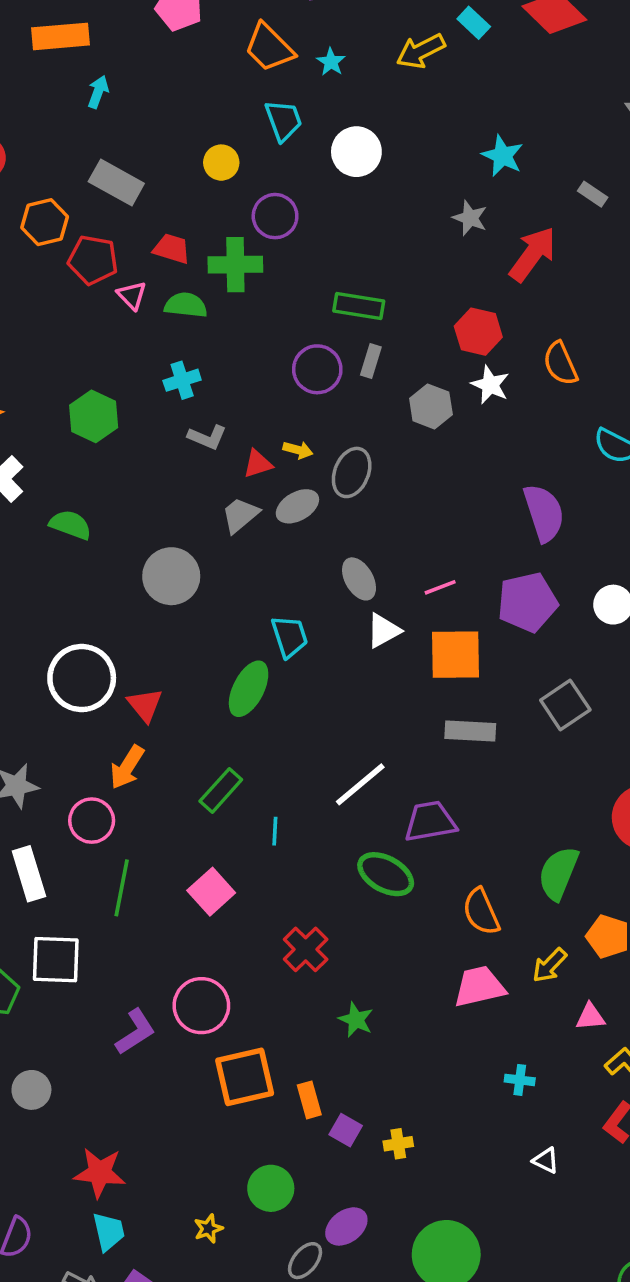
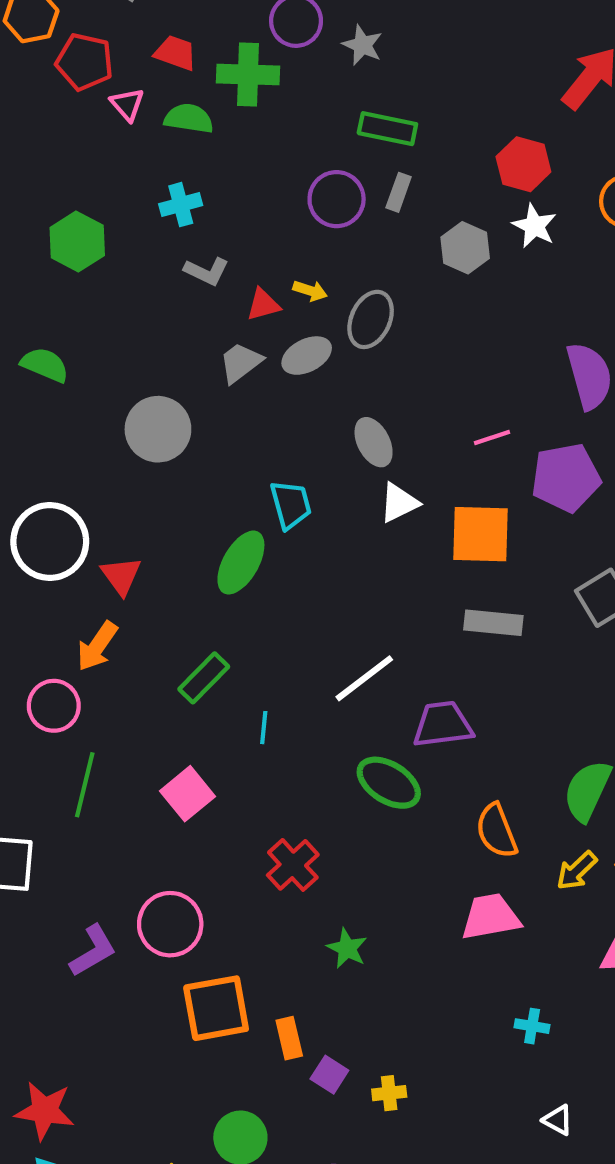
gray star: (470, 218) -> (362, 45), moved
pink line: (440, 587) -> (492, 437), moved
yellow arrow: (550, 965) -> (577, 871), moved

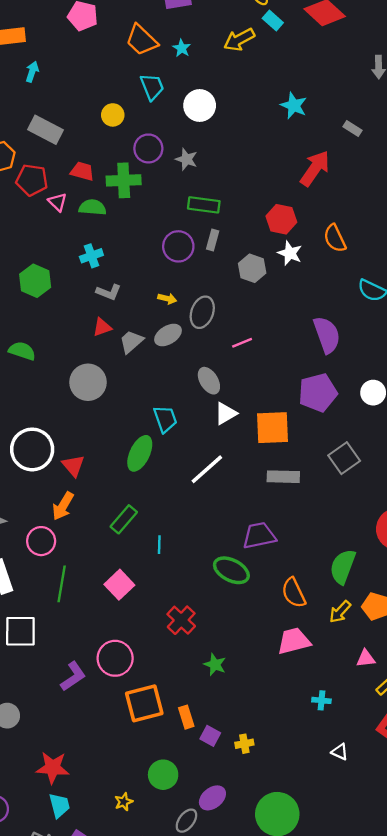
red triangle: (263, 305) -> (102, 327), moved
pink line: (492, 437) -> (242, 343), moved
white line: (364, 678) -> (207, 469), moved

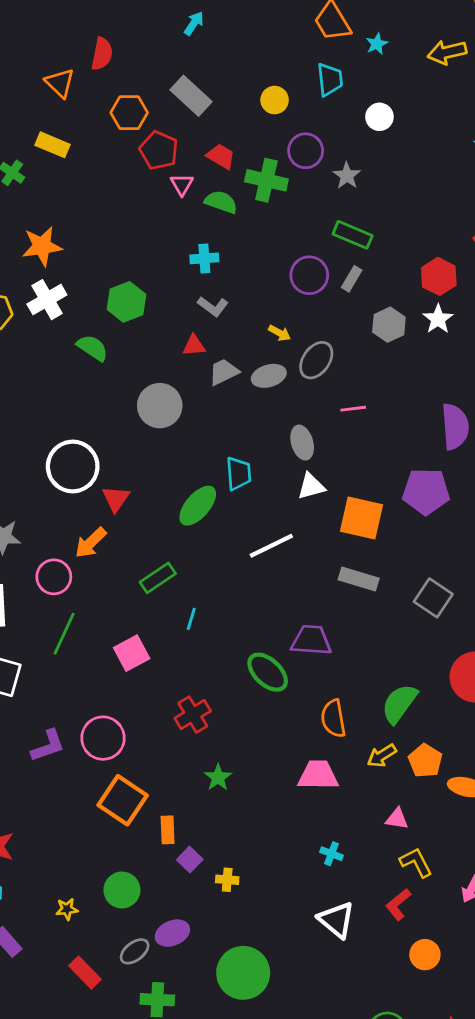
white circle: (200, 105) -> (379, 117), size x0.7
green hexagon: (35, 281) -> (126, 302), moved
gray square: (344, 458) -> (433, 598), moved, turned -36
orange square: (144, 703) -> (123, 800), turned 33
white triangle: (340, 752) -> (336, 920), size x1.8

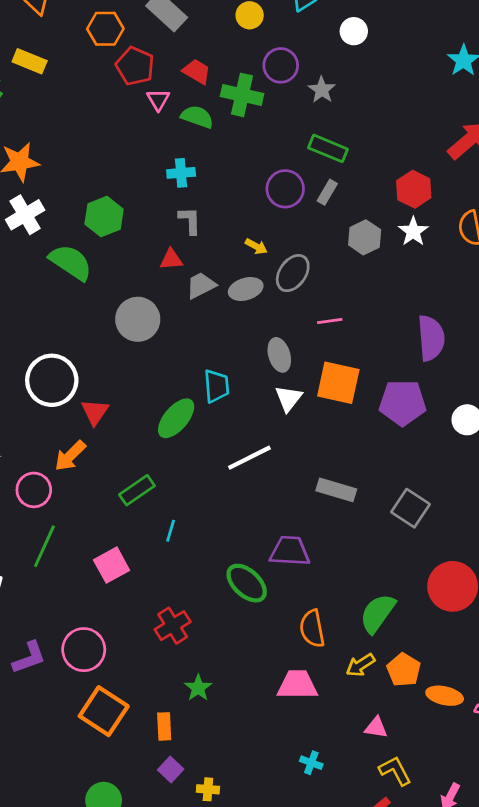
gray L-shape: (213, 306) -> (190, 221), turned -128
green semicircle: (93, 348) -> (71, 262), size x1.4
white triangle: (311, 486) -> (289, 398), turned -36
orange square: (362, 518) -> (338, 383), moved
orange rectangle: (168, 830) -> (164, 726), moved

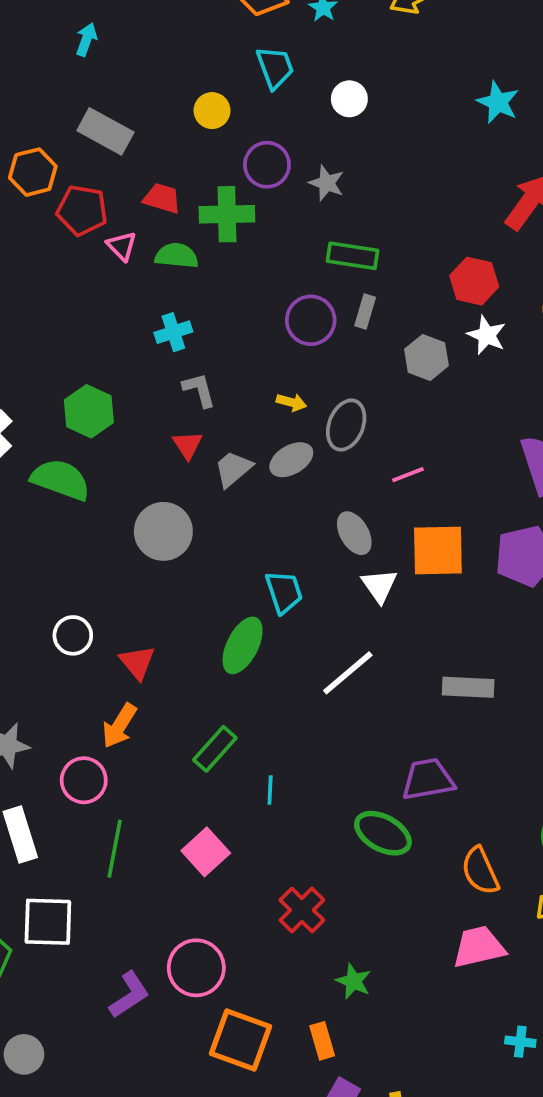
red triangle: (171, 259) -> (188, 445), turned -45
white circle: (52, 380) -> (73, 635), size x0.6

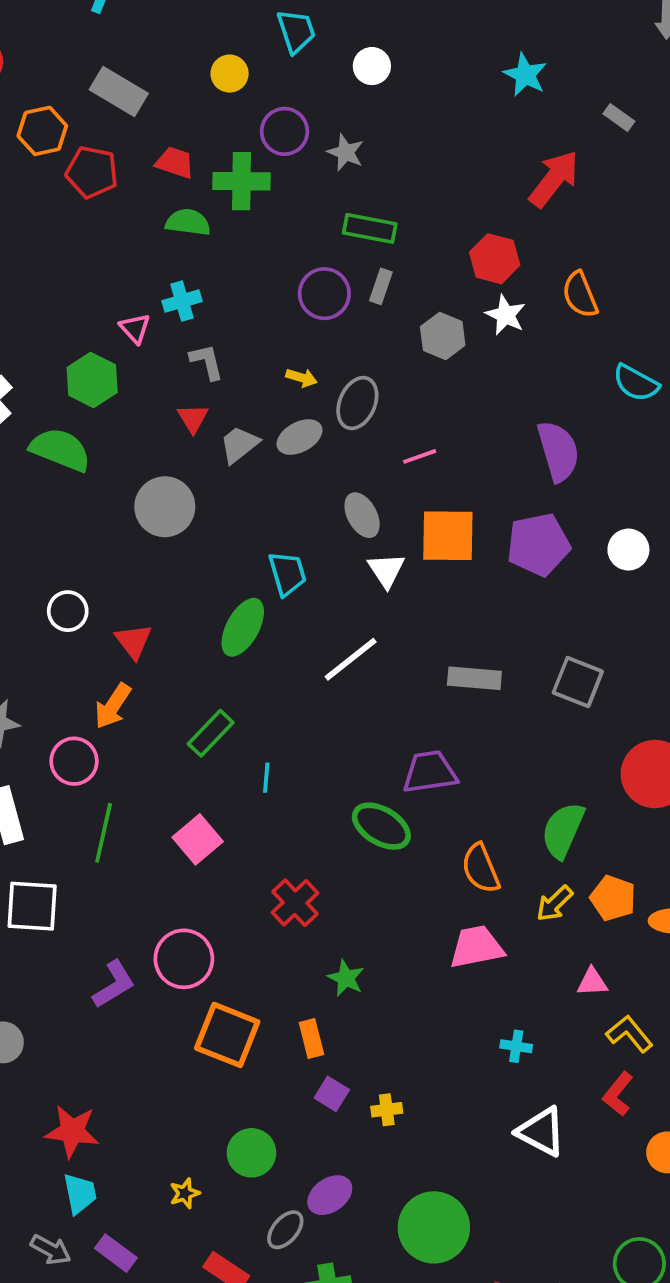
pink triangle: (122, 246) -> (135, 328), moved

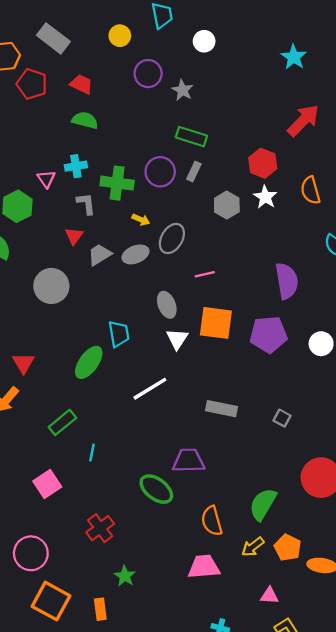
green cross: (241, 181) -> (117, 183), moved
gray square: (578, 682) -> (282, 418), size x0.6

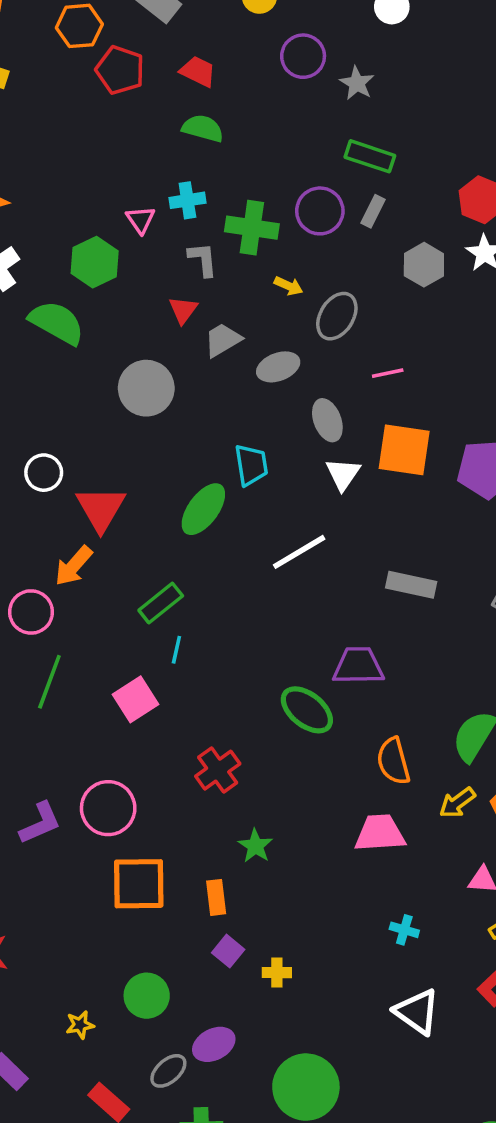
gray ellipse: (135, 254) -> (278, 367), moved
red triangle: (23, 363) -> (101, 509), size x1.4
cyan line: (92, 452) -> (176, 650), moved
orange square: (51, 601) -> (139, 884), turned -30

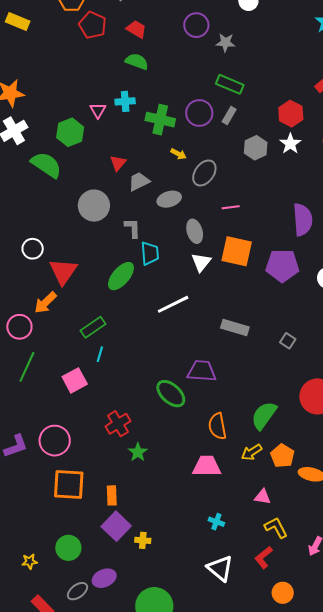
gray star: (357, 83) -> (226, 43), turned -30
gray L-shape: (203, 259) -> (133, 228), moved
green star: (255, 846) -> (138, 452), moved
purple square: (228, 951) -> (116, 526), size x1.6

